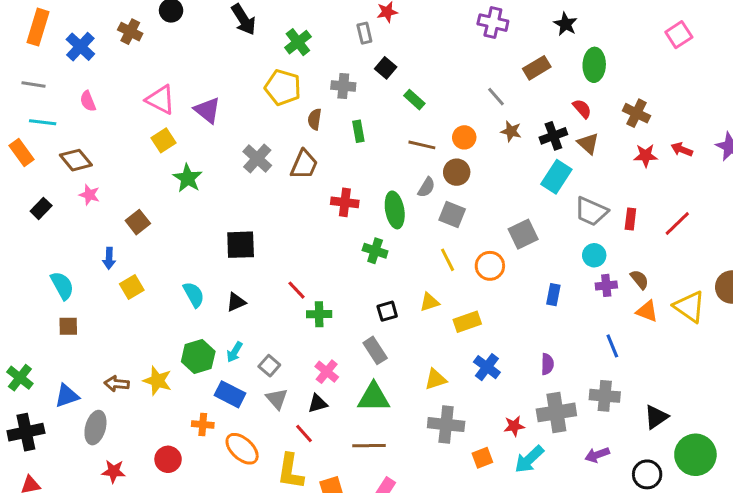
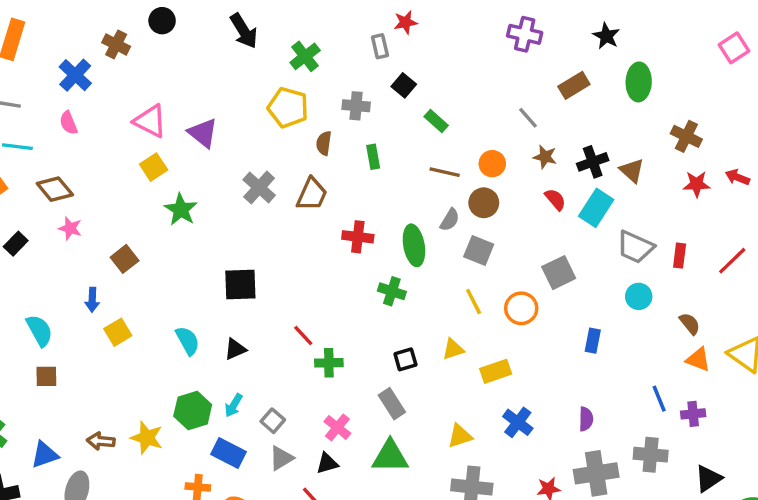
blue cross: (80, 47) -> (75, 75), moved
red semicircle: (582, 109) -> (555, 199), moved
purple cross: (606, 285) -> (693, 414), moved
gray triangle: (277, 399) -> (281, 458), turned 40

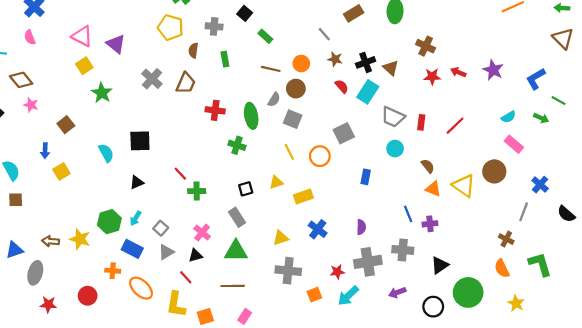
cyan semicircle: (188, 341) -> (106, 153), moved

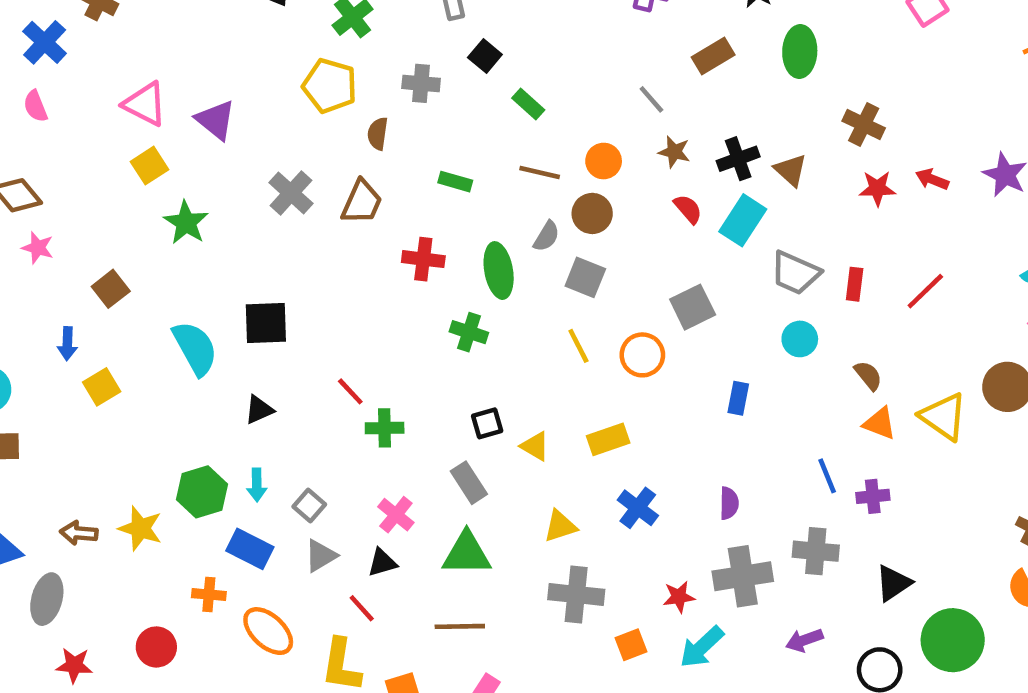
green rectangle: (225, 59) -> (455, 182), moved, turned -64
cyan semicircle: (106, 153) -> (195, 348), size x1.4
yellow triangle: (276, 182) -> (535, 446), moved, turned 48
cyan arrow: (136, 218) -> (257, 485), turned -32

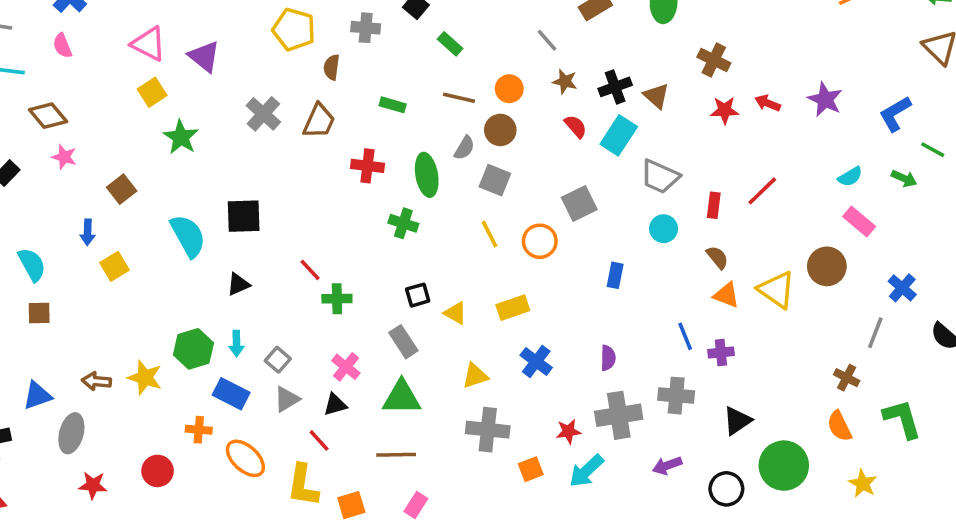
red rectangle: (855, 284) -> (714, 205), moved

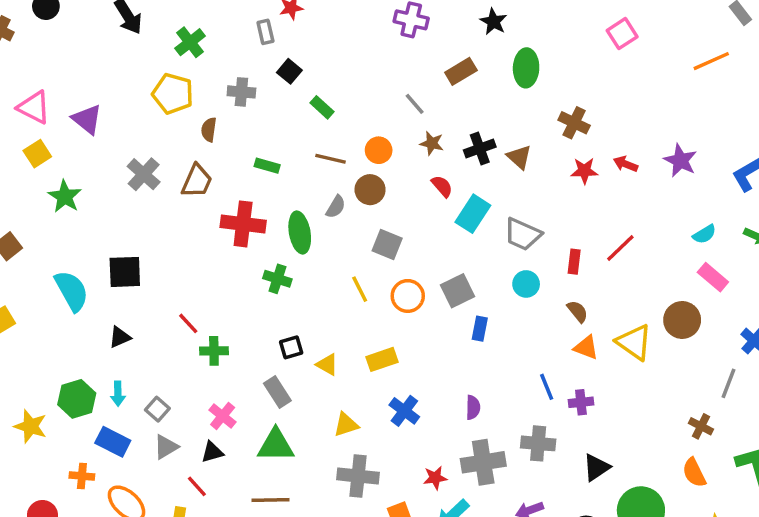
cyan rectangle: (619, 135) -> (473, 214), moved
red cross: (367, 166) -> (243, 224), size x1.4
gray square: (495, 180) -> (387, 245), moved
gray square: (579, 204) -> (457, 291), moved

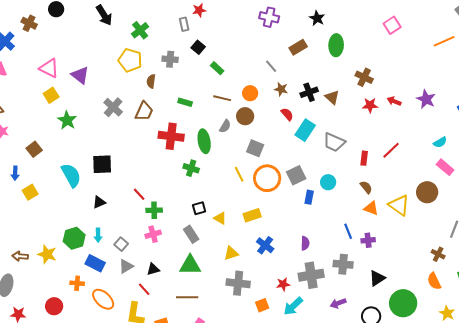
cyan circle: (526, 284) -> (328, 182), moved
orange circle: (408, 296) -> (267, 178), size x1.4
pink cross: (223, 416) -> (153, 234), moved, turned 35

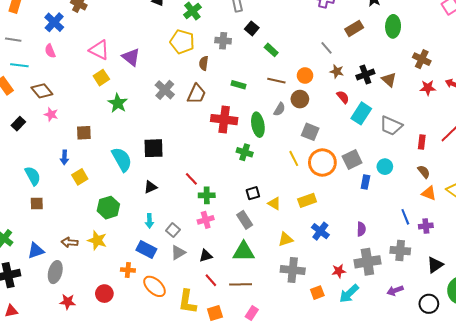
brown square: (34, 149) -> (84, 133), turned 35
green hexagon: (74, 238) -> (108, 208), moved
red line: (144, 289) -> (211, 280), moved

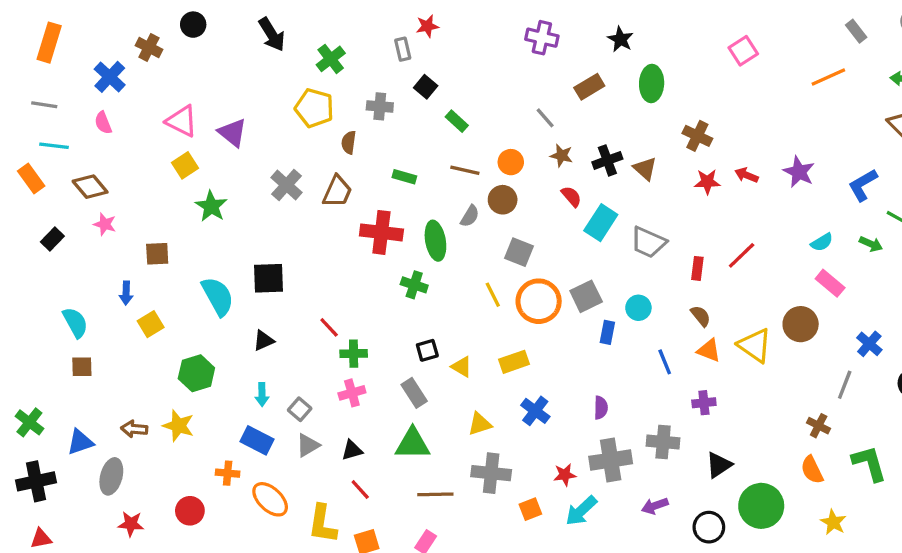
blue line: (405, 217) -> (665, 362), moved
brown line: (241, 284) -> (435, 494), moved

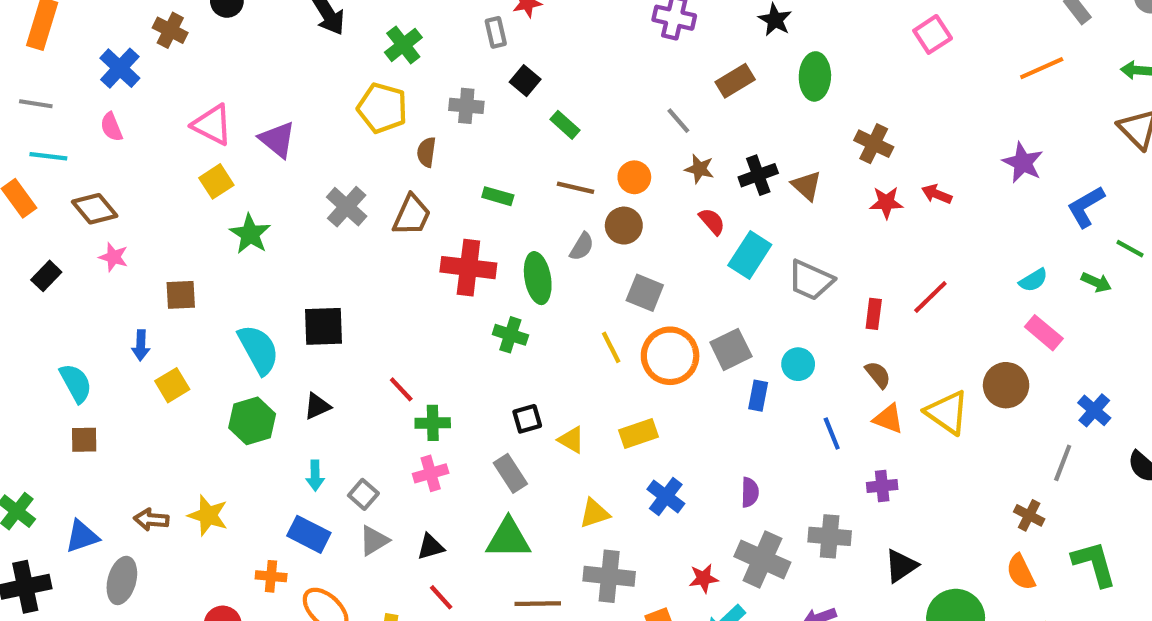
purple star: (799, 172) -> (1023, 163), moved
green hexagon: (196, 373) -> (252, 421), moved
gray cross: (611, 460) -> (762, 559), turned 33

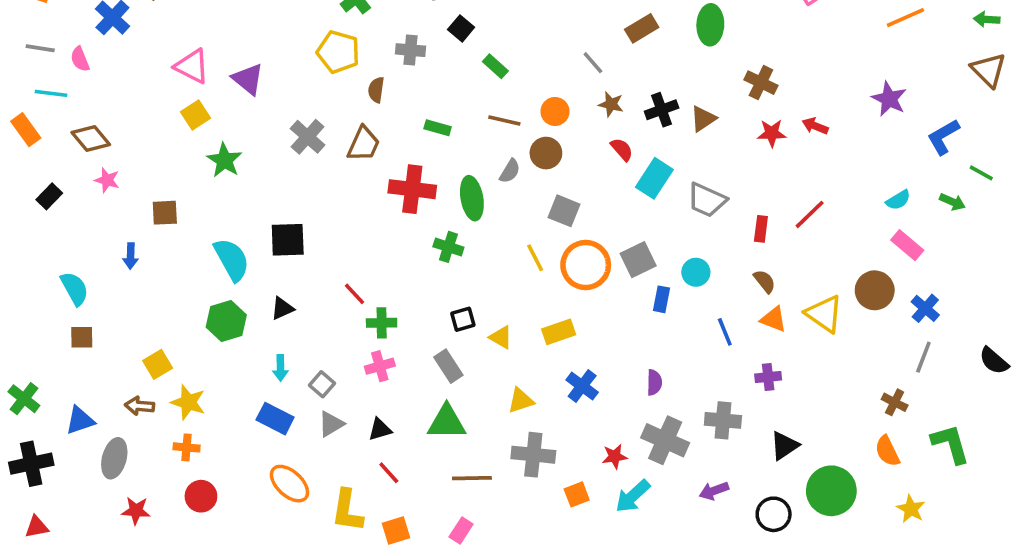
pink semicircle: (111, 127) -> (80, 59), moved
brown triangle: (807, 186) -> (703, 119), turned 44
yellow square: (172, 385) -> (158, 364), moved
blue cross: (1094, 410) -> (925, 308), moved
orange cross: (271, 576) -> (187, 447), moved

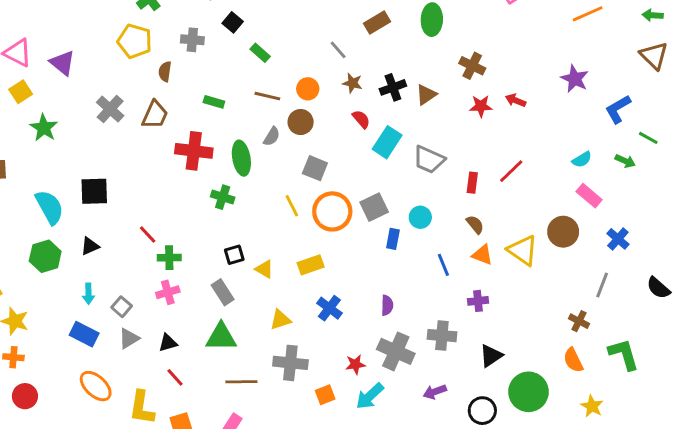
blue cross: (925, 308) -> (618, 239), moved

